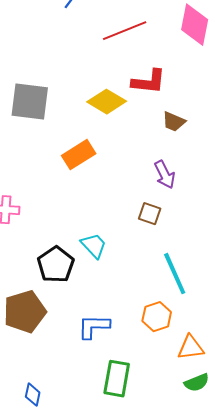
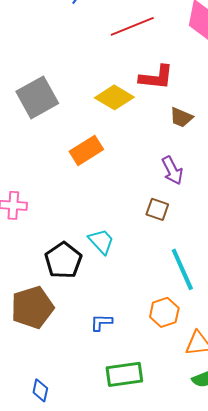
gray square: (30, 102) -> (37, 97), turned -36
blue L-shape: (94, 327) -> (101, 322), size x0.7
green rectangle: (117, 379) -> (124, 374), turned 72

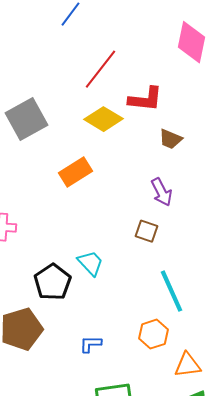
red line: (132, 26) -> (100, 69), moved, turned -30

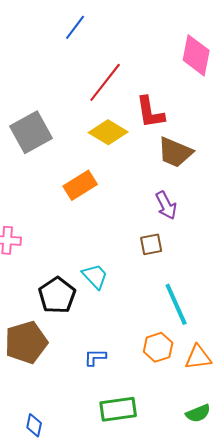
red L-shape: (146, 99) -> (150, 112), turned 75
brown trapezoid: (170, 139) -> (175, 152), size x1.5
brown square: (146, 231) -> (151, 244), turned -30
orange triangle: (188, 365) -> (198, 357), moved

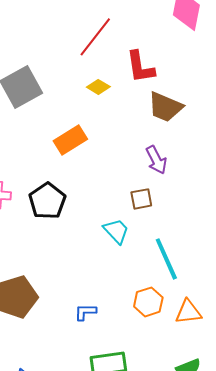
yellow diamond: (108, 132) -> (98, 87), size x0.6
cyan trapezoid: (95, 276) -> (116, 231), moved
black pentagon: (57, 295) -> (47, 201), moved

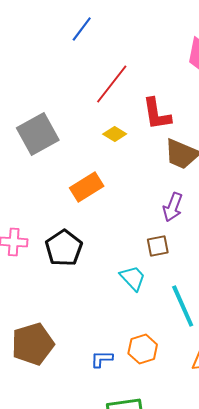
purple arrow: (156, 160) -> (173, 207), turned 48
orange hexagon: (148, 302) -> (143, 349), moved

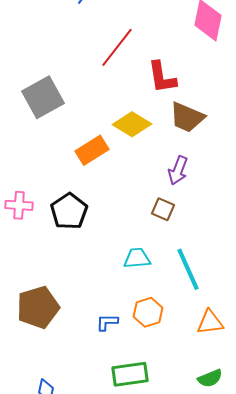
yellow diamond: (115, 134) -> (132, 124), moved, size x1.6
brown square: (158, 246) -> (163, 209), turned 35
cyan trapezoid: (133, 278) -> (137, 258), moved, turned -52

